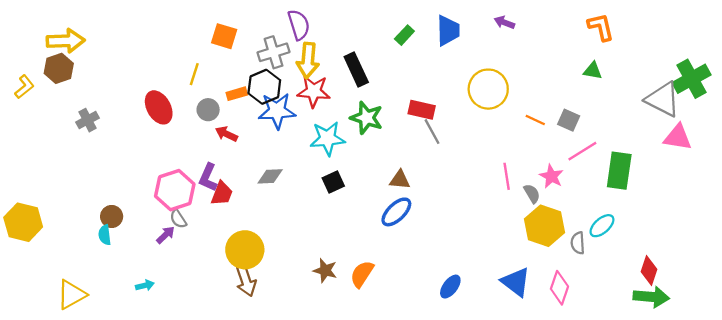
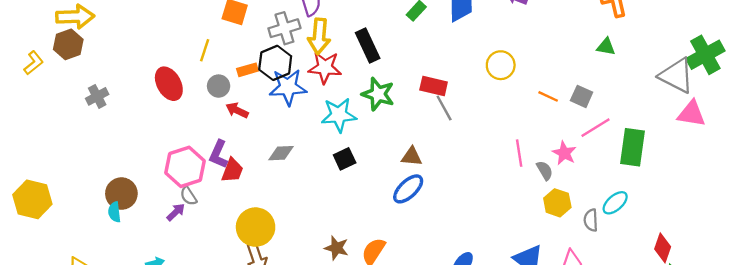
yellow circle: (488, 89) -> (501, 65), size x0.7
brown circle: (112, 217) -> (121, 194), size x1.4
yellow hexagon: (545, 226) -> (557, 203), size x0.7

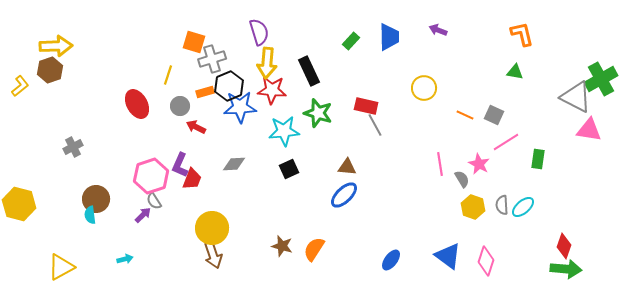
gray cross: (284, 28) -> (212, 59), moved
gray cross: (97, 96) -> (73, 147), moved
green rectangle: (632, 147) -> (538, 159), size x0.6
gray semicircle: (591, 220) -> (502, 205), moved

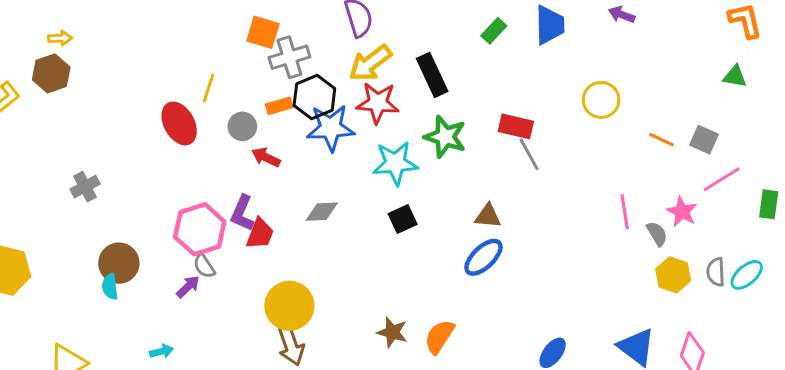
yellow arrow: (56, 46) -> (60, 38), size x0.5
yellow arrow: (267, 63) -> (370, 63), turned 48
yellow line: (168, 75) -> (209, 88), moved

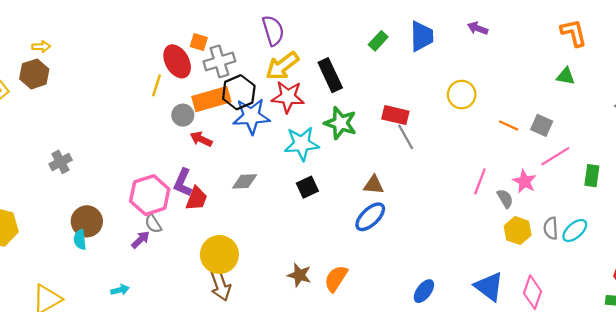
orange square: (263, 32) -> (199, 42), size x0.7
orange rectangle: (279, 106) -> (211, 99), size x1.8
red ellipse: (179, 123) -> (177, 61), moved
pink line: (625, 212) -> (480, 181), turned 30

